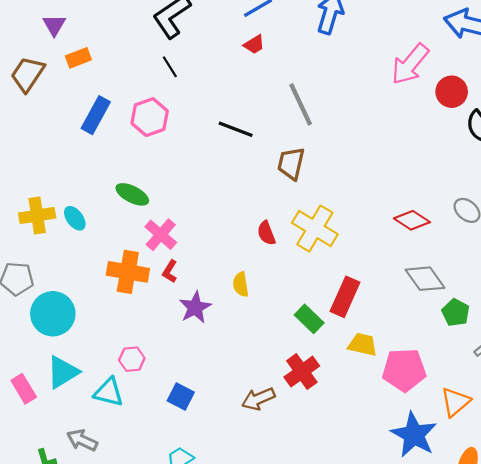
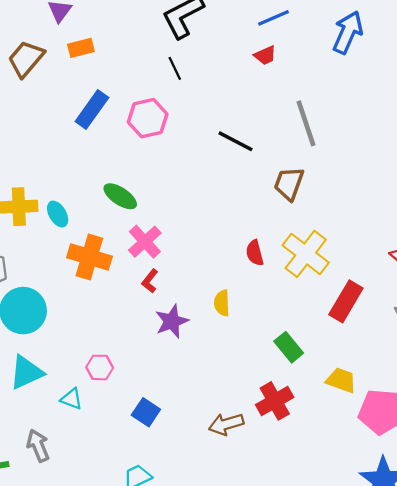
orange cross: (128, 272) -> (89, 257), moved
red rectangle: (345, 297) -> (346, 301), moved
cyan triangle: (109, 392) -> (72, 399), size x0.7
gray arrow: (82, 440) -> (38, 446), turned 36

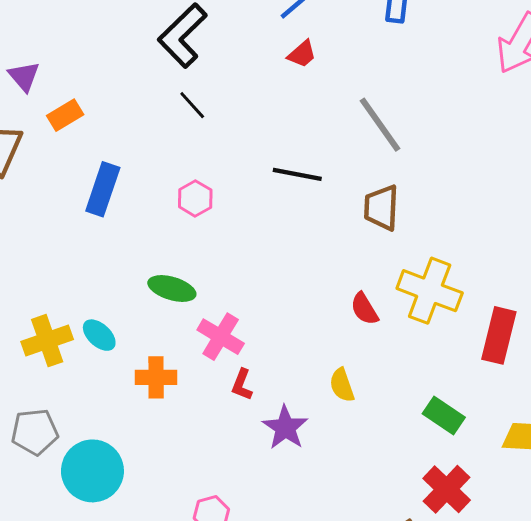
pink hexagon: (148, 118) -> (195, 198), moved, size x0.7
orange cross: (89, 257) -> (156, 377), size x0.7

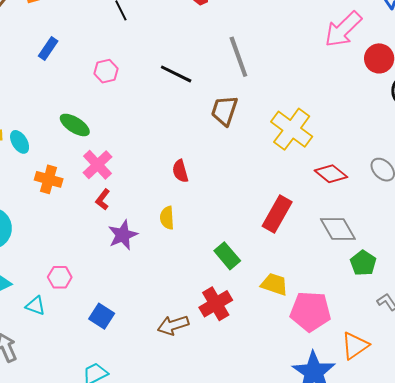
blue rectangle: (103, 189) -> (48, 49), size x0.7
yellow cross: (430, 291) -> (292, 129), moved
red semicircle: (364, 309) -> (180, 171), moved

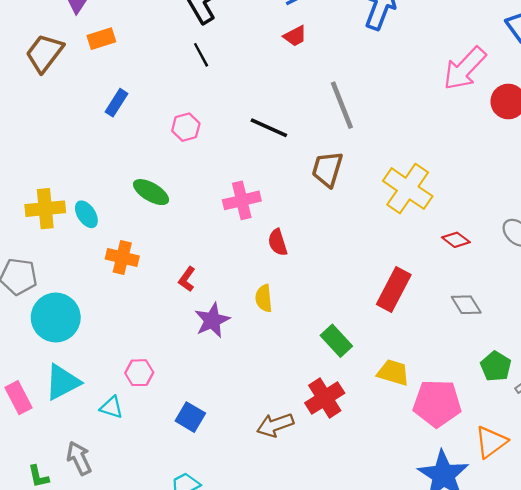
pink cross: (97, 165) -> (242, 200), moved, turned 32
red diamond: (331, 174) -> (456, 240), size x0.7
gray diamond: (338, 229) -> (466, 305), size x0.7
green pentagon: (363, 263) -> (496, 366), moved

